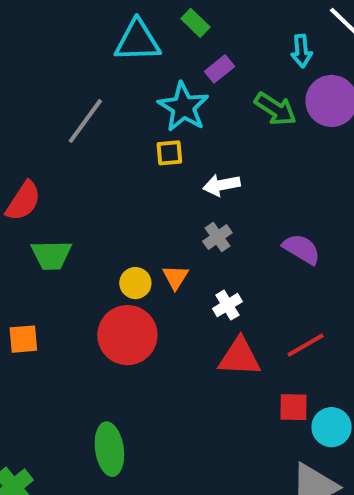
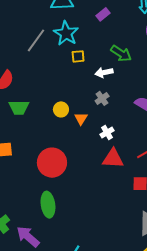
cyan star: (183, 107) -> (66, 33), moved
green arrow: (275, 109) -> (121, 53), moved
yellow circle: (135, 283) -> (61, 109), moved
red circle: (127, 335) -> (52, 163), moved

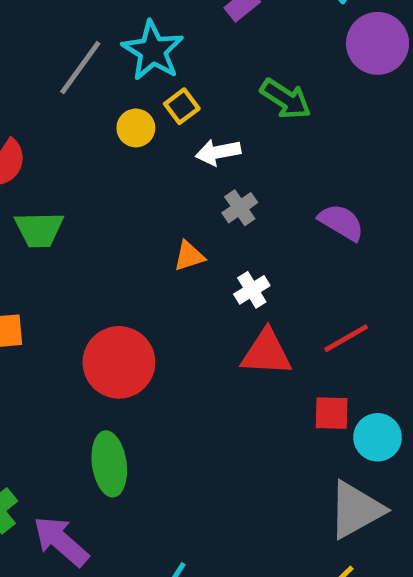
yellow square: (78, 56) -> (182, 106), turned -32
white arrow: (104, 72) -> (218, 152), moved
yellow circle: (61, 109) -> (136, 128), moved
orange triangle: (81, 119) -> (189, 256), turned 40

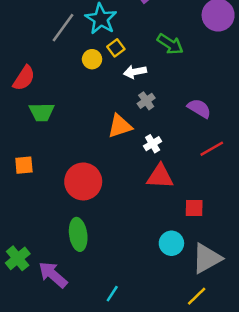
orange triangle: (189, 256) -> (120, 126), size x1.5
red line: (346, 338) -> (212, 149), moved
cyan circle: (378, 437) -> (171, 243), moved

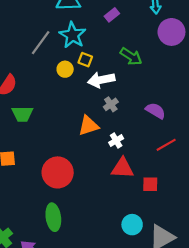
yellow square: (116, 48) -> (85, 60), turned -32
white arrow: (135, 72) -> (101, 80), size x1.4
red square: (194, 208) -> (150, 184), moved

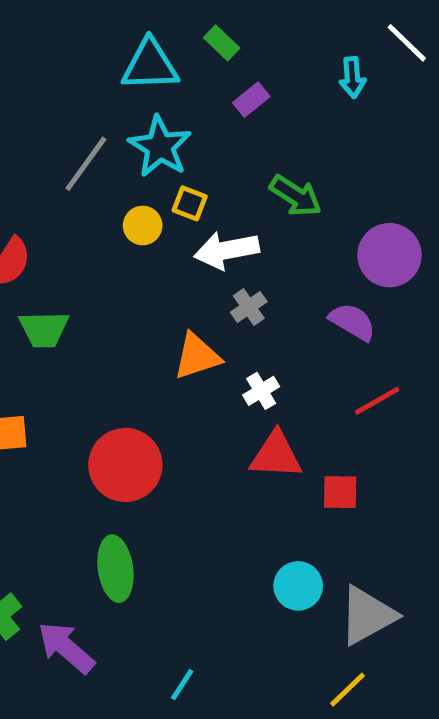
purple circle: (171, 32) -> (389, 255), moved

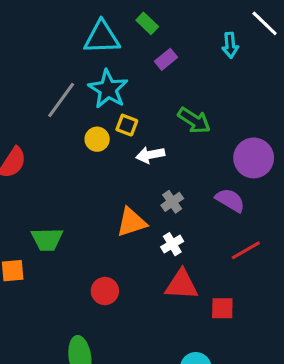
white arrow: (227, 250) -> (150, 155), size x0.7
gray cross: (249, 307) -> (172, 202), moved
green trapezoid: (44, 329) -> (47, 239), moved
red circle: (125, 465) -> (105, 291), moved, size x0.6

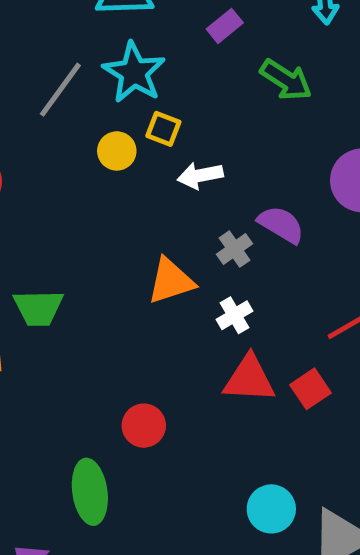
green arrow: (194, 120) -> (286, 80), moved
purple semicircle: (230, 200) -> (281, 225), moved
red circle: (105, 291) -> (144, 426), moved
red square: (222, 308) -> (311, 389), moved, turned -35

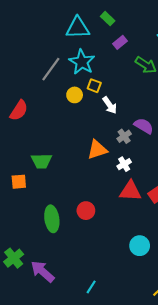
white arrow: (200, 175) -> (110, 105), turned -114
green ellipse: (90, 492) -> (52, 219), moved

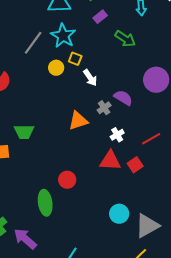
white cross: (124, 164) -> (117, 135), moved
green ellipse: (52, 219) -> (45, 203), moved

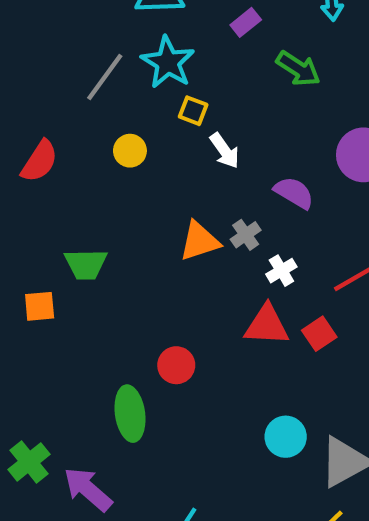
yellow circle: (56, 68) -> (130, 151), moved
gray cross: (104, 108) -> (246, 235), moved

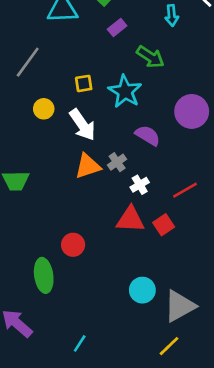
cyan star: (168, 62) -> (125, 91), moved
yellow square: (193, 111) -> (84, 83), turned -30
white arrow: (225, 151) -> (82, 125), moved, size x1.4

